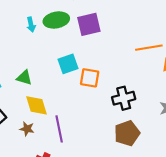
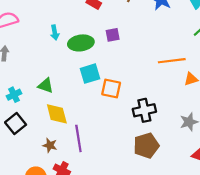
green ellipse: (56, 20) -> (81, 43), moved
purple square: (89, 24) -> (113, 35), size x0.6
brown star: (27, 129) -> (50, 145), moved

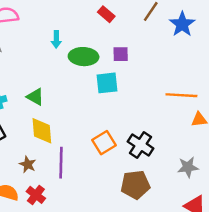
cyan square: (90, 74) -> (107, 83), moved
orange square: (111, 89) -> (104, 143), moved, turned 36
black cross: (144, 110) -> (141, 145), turned 35

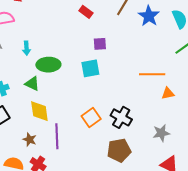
cyan arrow: (56, 39) -> (26, 48), moved
green ellipse: (84, 57) -> (48, 65), moved

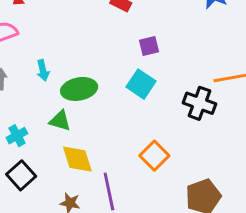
cyan square: (90, 68) -> (141, 84), turned -36
black cross: (121, 117) -> (199, 103), moved

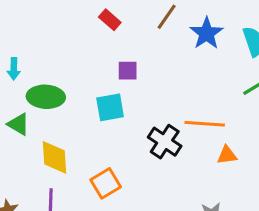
cyan square: (141, 84) -> (110, 107), turned 32
yellow diamond: (77, 159) -> (54, 157), moved

